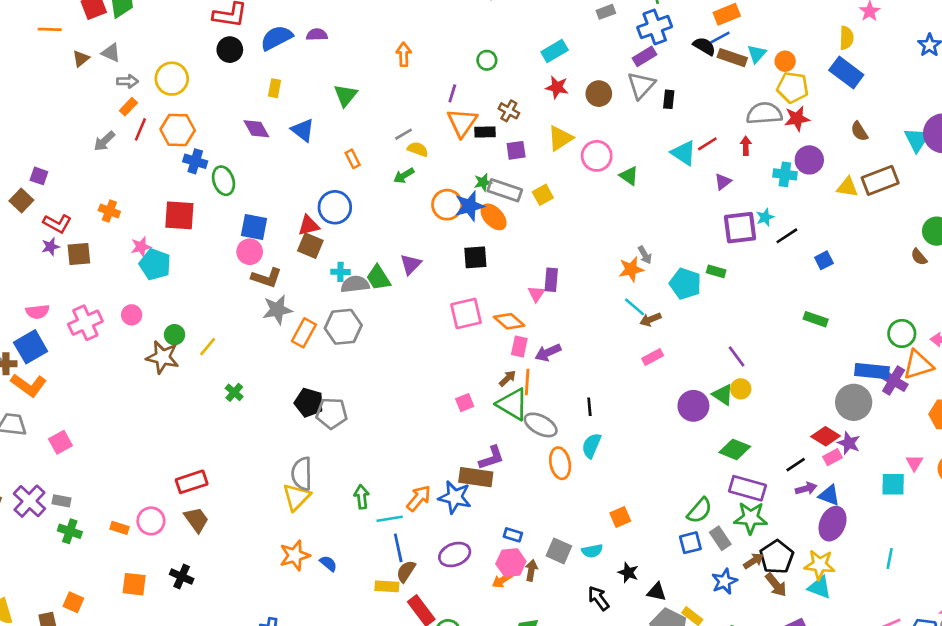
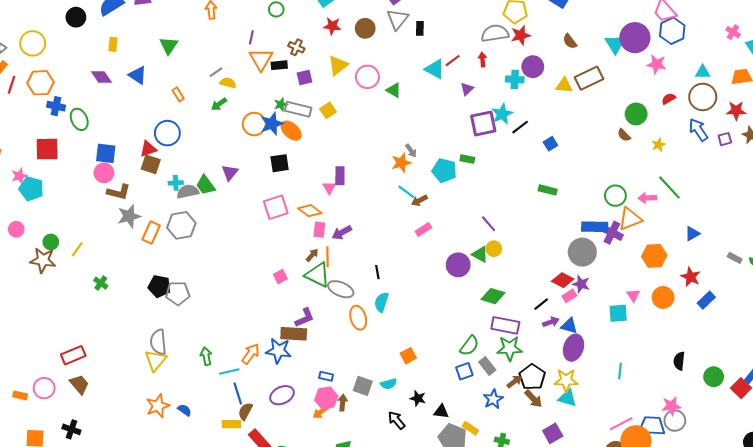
cyan star: (765, 217) -> (502, 114), size x1.5

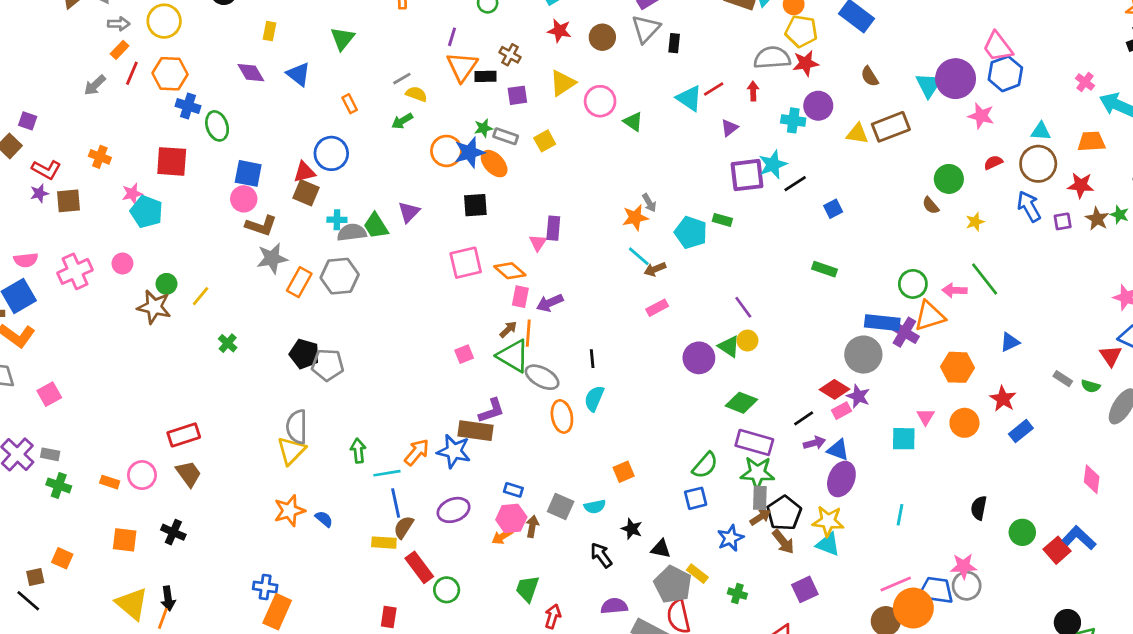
gray rectangle: (298, 109) -> (506, 136), size x0.7
gray rectangle: (487, 366) -> (760, 498), moved, turned 36

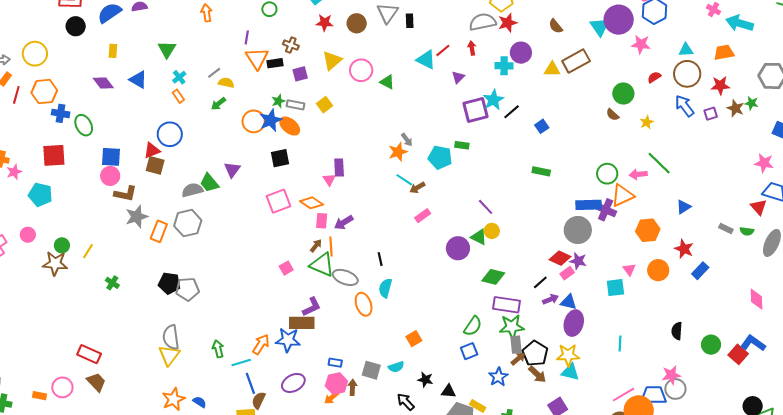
pink star: (132, 194) -> (14, 172), moved
cyan cross: (337, 220) -> (179, 77), moved, turned -32
red rectangle: (184, 435) -> (89, 354), turned 50

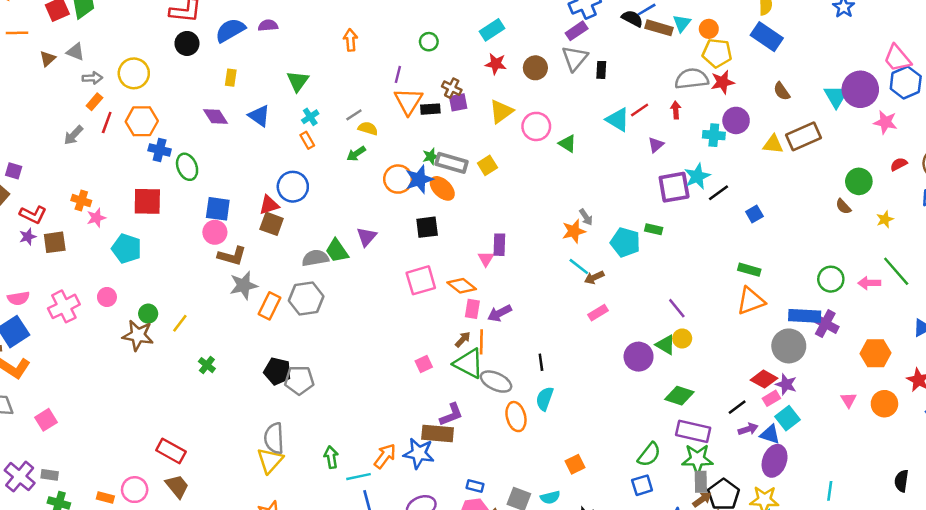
purple square: (300, 74) -> (458, 102), moved
gray rectangle: (295, 105) -> (451, 163), size x1.4
orange triangle: (622, 196) -> (751, 301), moved
cyan square: (615, 288) -> (787, 418), moved, turned -36

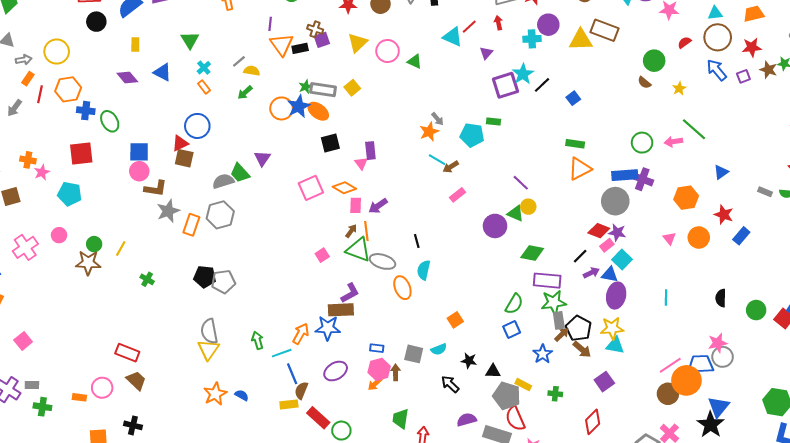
brown rectangle: (803, 136) -> (605, 30), turned 52
yellow triangle: (773, 144) -> (581, 40), size x1.4
black square: (427, 227) -> (330, 143), moved
cyan line: (830, 491) -> (666, 297), moved

